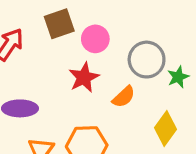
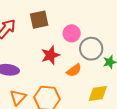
pink circle: (95, 39) -> (72, 33), moved
yellow diamond: (166, 129) -> (98, 93), turned 40

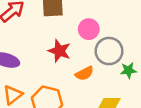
red star: (50, 55) -> (59, 51), turned 30

